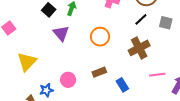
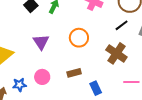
purple triangle: (61, 33) -> (41, 42), moved
brown cross: (139, 48) -> (116, 53), turned -35

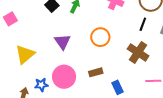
black line: (122, 25) -> (143, 24), turned -32
pink circle: (42, 77) -> (64, 77), size x1.5

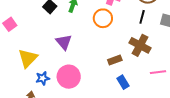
orange circle: (100, 37) -> (103, 18), moved
brown rectangle: (96, 72) -> (115, 60), moved
blue star: (41, 85) -> (43, 78), moved

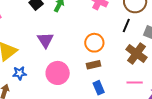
orange circle: (103, 18) -> (94, 43), moved
brown cross: (140, 45) -> (136, 53), moved
pink circle: (69, 77) -> (58, 73), moved

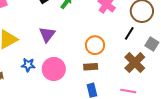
blue star: (20, 73) -> (28, 65), moved

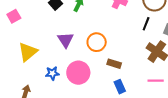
orange circle: (95, 45) -> (97, 42), moved
brown rectangle: (91, 67) -> (114, 64), turned 32

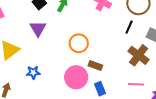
purple triangle: (65, 40) -> (38, 29), moved
pink circle: (78, 73) -> (76, 77), moved

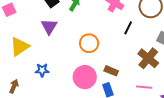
black line: (129, 27) -> (128, 28), moved
brown rectangle: (95, 66) -> (111, 71), moved

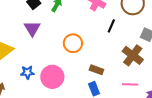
pink circle: (85, 77) -> (52, 77), moved

